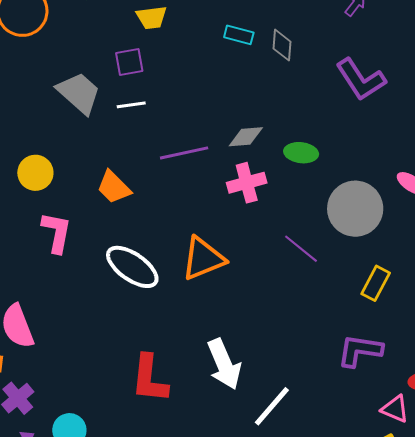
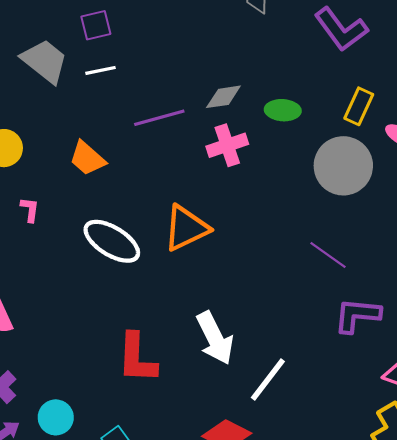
pink L-shape: (57, 232) -> (30, 210), size x0.6
purple line: (301, 249) -> (328, 255), moved
yellow rectangle: (376, 283) -> (359, 106), moved

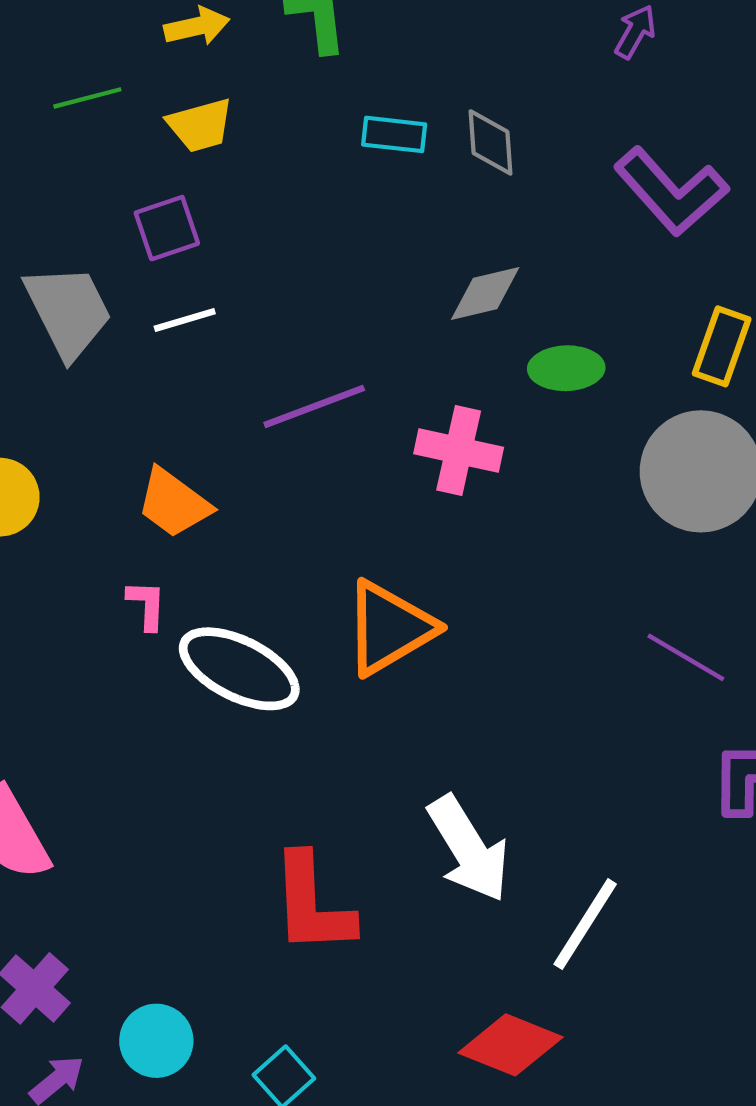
gray trapezoid: (45, 61) -> (68, 311), turned 30
gray diamond: (223, 97) -> (485, 294), moved
pink cross: (227, 145) -> (459, 451), turned 36
pink L-shape: (30, 210) -> (147, 605), moved

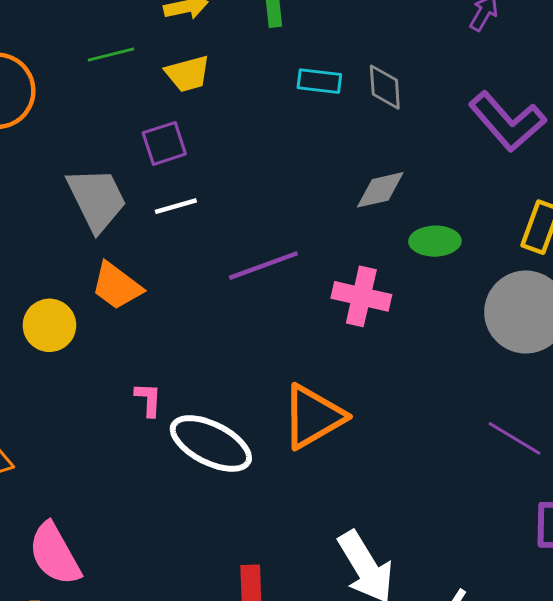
orange trapezoid: (174, 503) -> (117, 286), moved

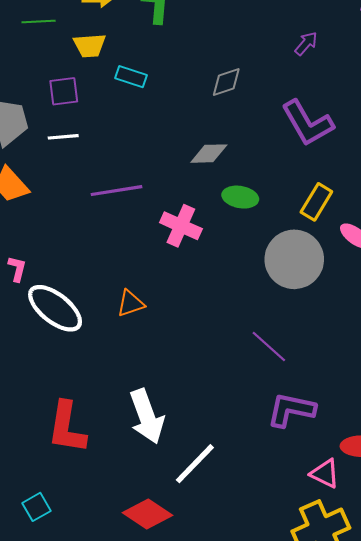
cyan rectangle: (319, 81) -> (131, 77), moved
gray diamond: (385, 87) -> (226, 82), turned 64
orange triangle: (313, 417) -> (131, 303), size x0.6

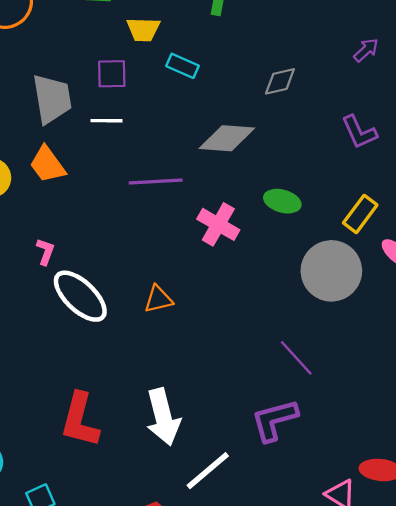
purple L-shape: (307, 123) -> (359, 132), size x0.7
gray diamond: (209, 154) -> (227, 138), moved, size x1.4
purple L-shape: (291, 410) -> (274, 420), moved, turned -33

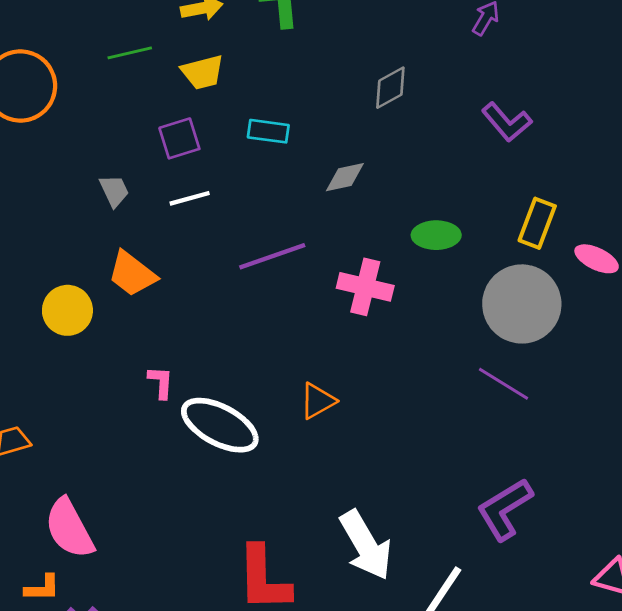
cyan rectangle: (183, 66) -> (268, 131), moved
gray trapezoid: (52, 99) -> (114, 191), size x0.5
gray diamond: (227, 138) -> (345, 177), size x0.6
purple line: (296, 358) -> (503, 384), moved

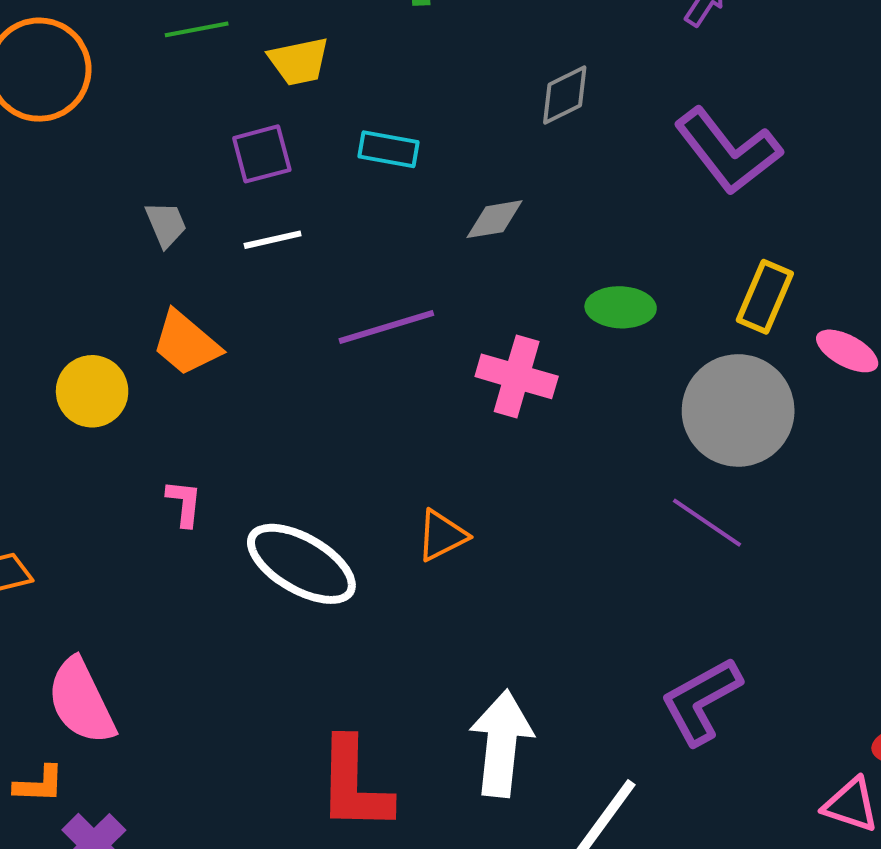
purple L-shape: (507, 122) -> (728, 151), size x1.5
pink L-shape: (161, 382) -> (184, 503), moved
white arrow: (366, 545) -> (501, 743), turned -146

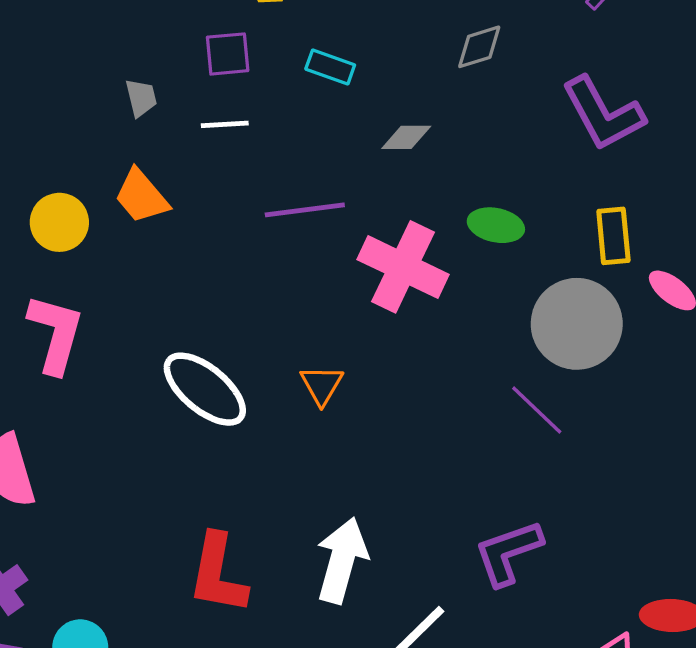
yellow rectangle: (765, 297) -> (613, 236), turned -38
pink cross: (517, 376) -> (403, 267), size x1.4
pink L-shape: (184, 503) -> (56, 334), moved, size x2.0
orange triangle: (442, 535) -> (322, 385), turned -42

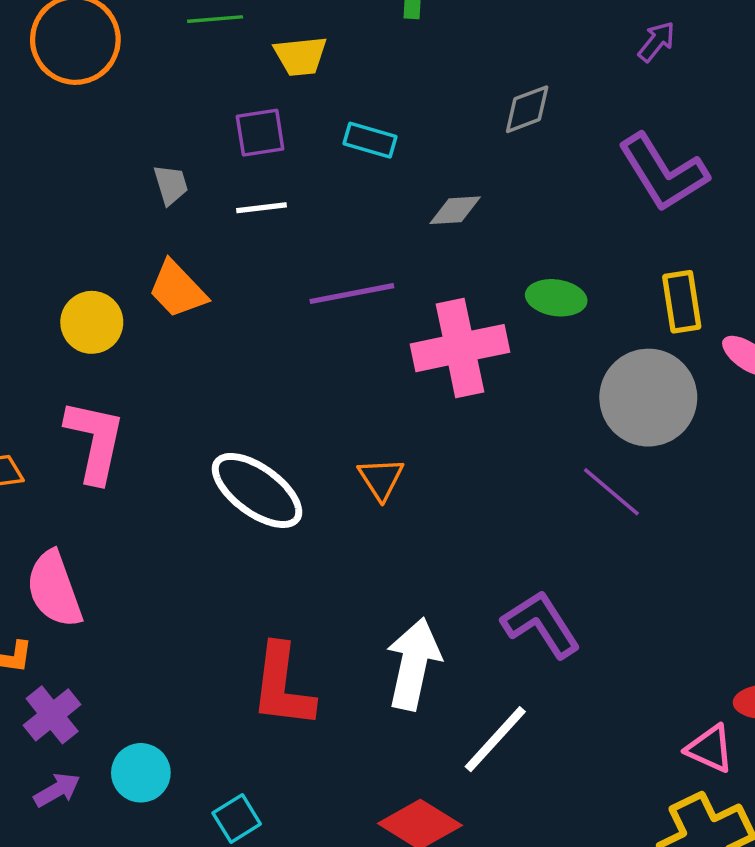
pink cross: (403, 267) -> (460, 348), turned -34
purple L-shape: (508, 553) -> (541, 624), moved, turned 80

